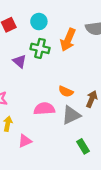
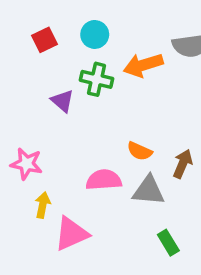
orange arrow: (68, 40) -> (143, 65), turned 50
gray triangle: (71, 115) -> (149, 191), turned 30
pink triangle: (25, 141) -> (71, 234), size x1.5

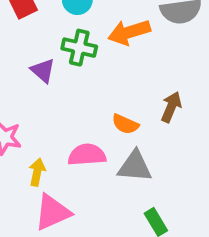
brown arrow: (183, 164) -> (171, 107), moved
yellow arrow: (43, 205) -> (37, 172), moved

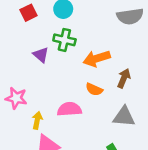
orange arrow: (129, 32) -> (97, 58), moved
gray triangle: (135, 166) -> (124, 117), moved

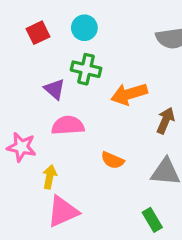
orange semicircle: (94, 89) -> (113, 160), moved
pink semicircle: (69, 109) -> (68, 125), moved

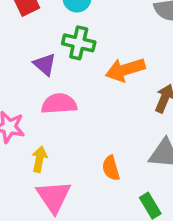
orange semicircle: (113, 160) -> (111, 168), moved, turned 50
pink triangle: (63, 212) -> (54, 197), turned -40

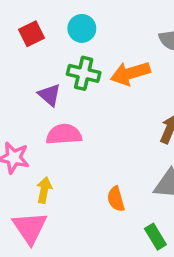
orange arrow: (125, 70) -> (130, 73), moved
pink triangle: (54, 197) -> (30, 228), moved

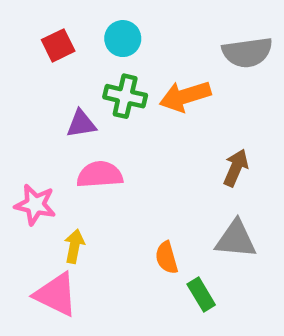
purple triangle: (50, 95) -> (81, 124), turned -50
pink triangle: (30, 228) -> (56, 295), turned -30
green rectangle: (155, 237) -> (201, 295), moved

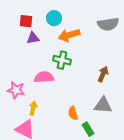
red square: (58, 45) -> (26, 21), turned 32
green cross: (125, 96) -> (62, 60), moved
orange arrow: (185, 96) -> (69, 35), moved
purple triangle: (81, 124) -> (33, 38), moved

